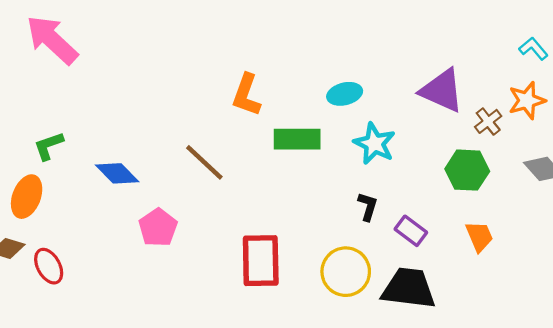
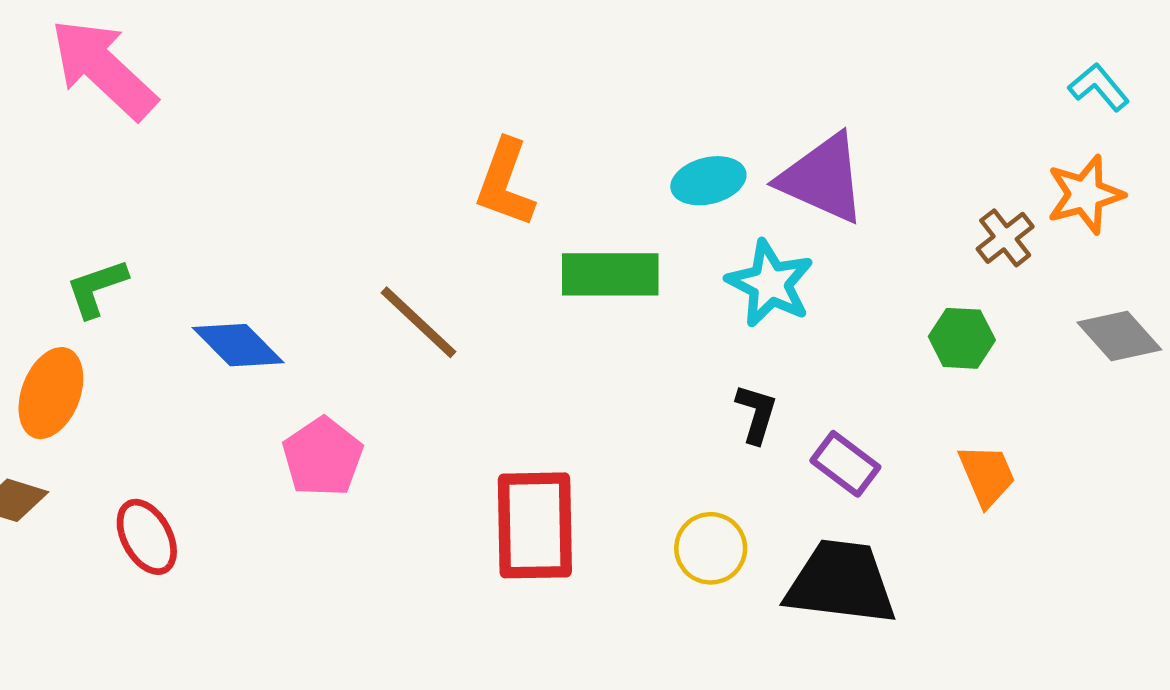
purple triangle: (442, 91) -> (823, 178), moved
green hexagon: (467, 170) -> (962, 338), size x0.7
red ellipse: (49, 266) -> (147, 537), moved
yellow circle: (346, 272) -> (711, 548), size x0.7

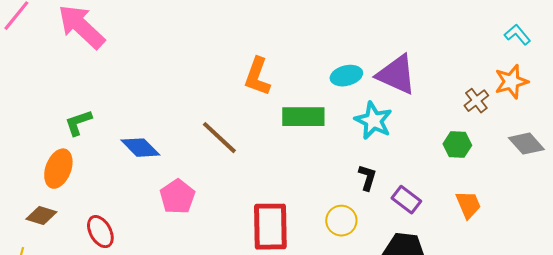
yellow circle: (711, 548) -> (341, 221), moved

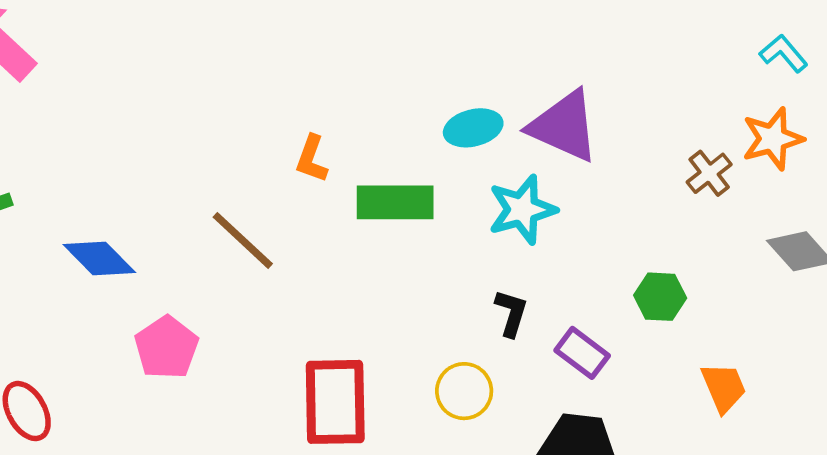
orange L-shape: (257, 77) -> (312, 159), moved, size x0.7
cyan star: (373, 121) -> (522, 210), turned 30
green hexagon: (457, 145) -> (660, 297), moved
orange trapezoid: (468, 205) -> (724, 387), moved

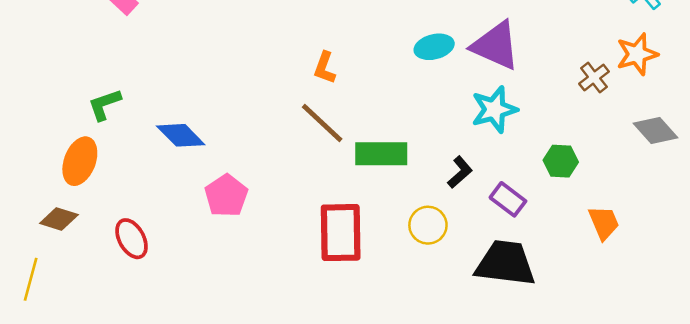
green rectangle: (395, 202) -> (381, 154), moved
cyan star: (522, 210) -> (494, 110), moved
brown line: (243, 240) -> (322, 123), moved
black L-shape: (511, 313) -> (460, 172), turned 32

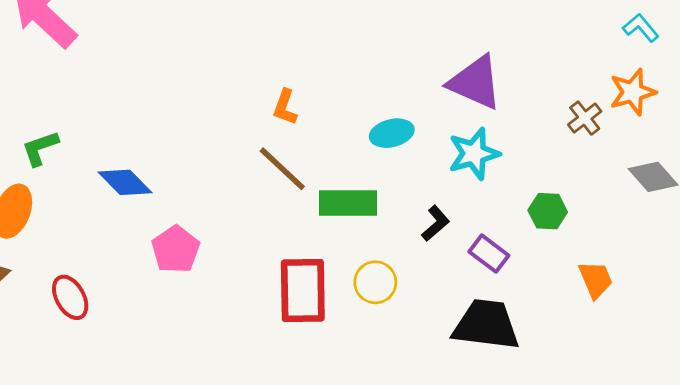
cyan ellipse: (434, 47) -> (392, 133), moved
yellow circle: (428, 225) -> (375, 282), moved

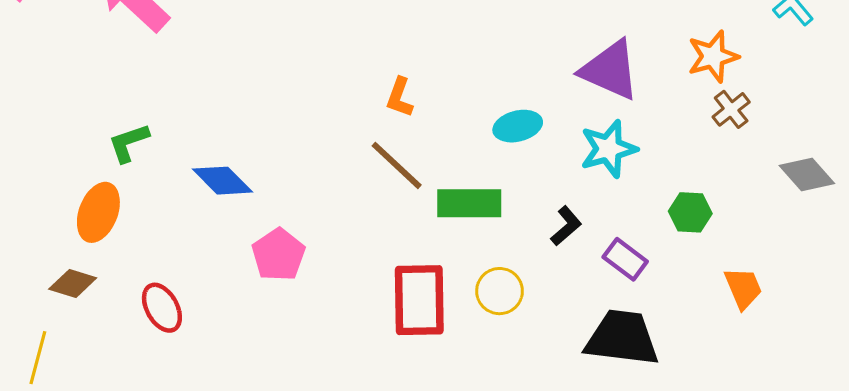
orange star: (633, 92) -> (713, 56), moved

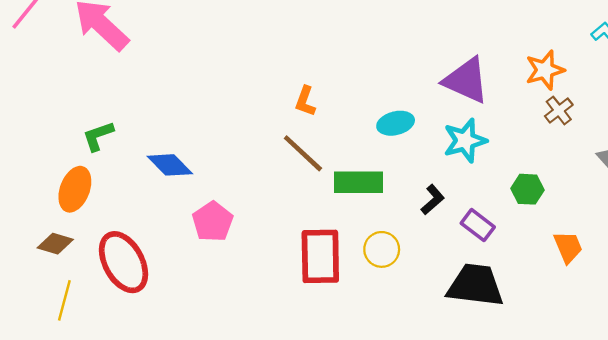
red ellipse: (162, 308) -> (124, 262), size x1.6
yellow line: (38, 358) -> (64, 300), moved

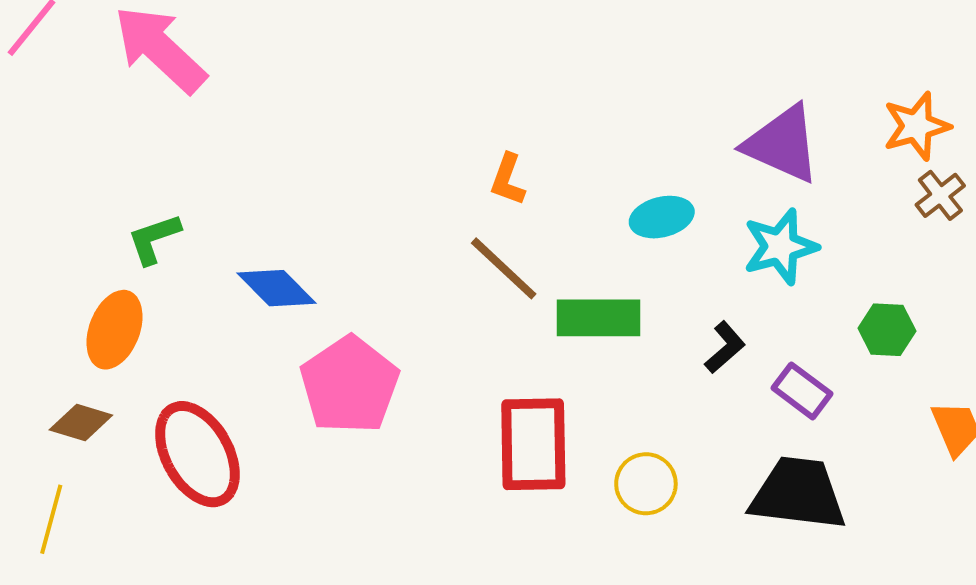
pink pentagon: (213, 222) -> (350, 385), size x1.4
yellow circle: (382, 249) -> (646, 484), moved
yellow line: (64, 300) -> (51, 519), moved

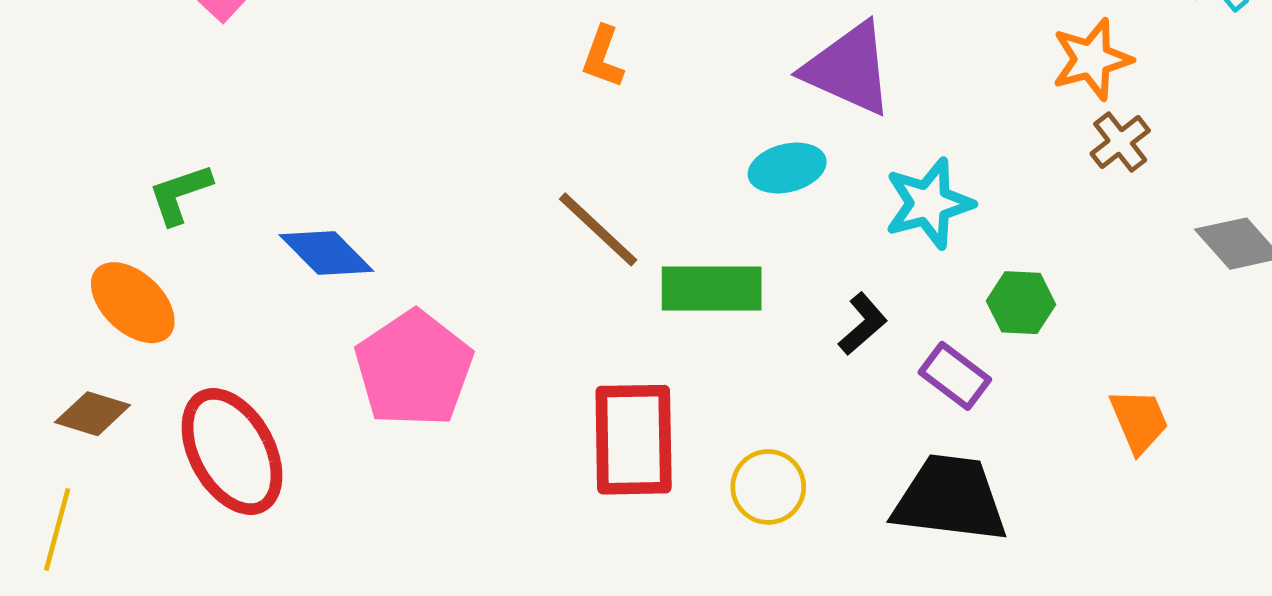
purple triangle: (782, 144) -> (849, 69), moved
orange L-shape: (508, 180) -> (603, 57), moved
orange ellipse: (114, 330) -> (133, 303), turned -68
green hexagon: (887, 330) -> (1021, 303), moved

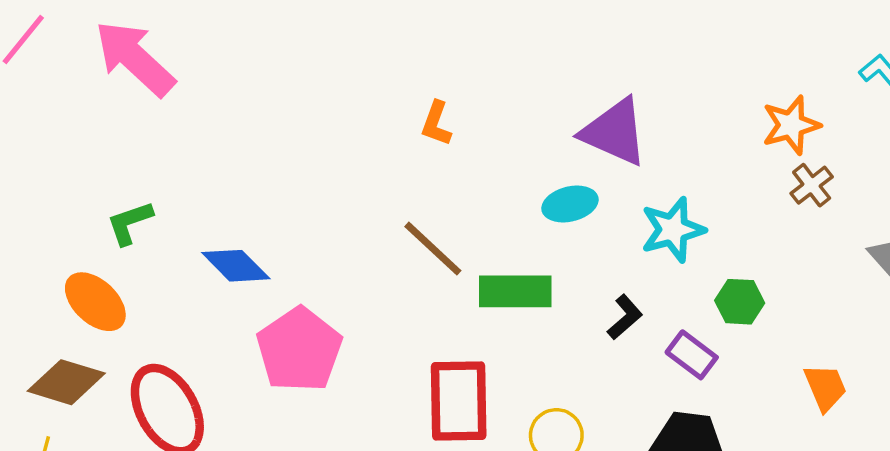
brown diamond: (93, 414) -> (66, 382), size x1.4

